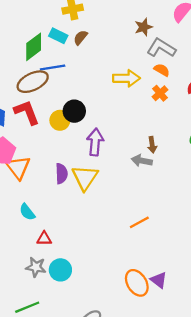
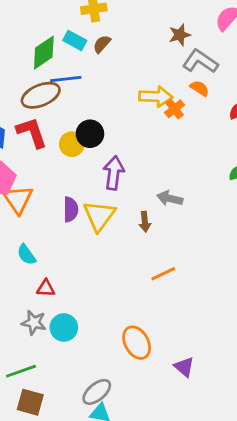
orange cross: (160, 93) -> (174, 109), moved
brown arrow: (152, 145) -> (145, 222), moved
purple triangle: (159, 280) -> (184, 367), moved
orange ellipse: (137, 283) -> (137, 343), moved

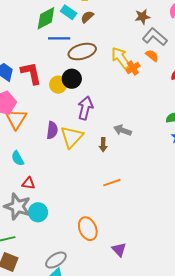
brown ellipse: (41, 95) -> (82, 52), moved
yellow arrow: (156, 97) -> (121, 58), turned -135
gray star: (34, 323) -> (17, 206), size x1.5

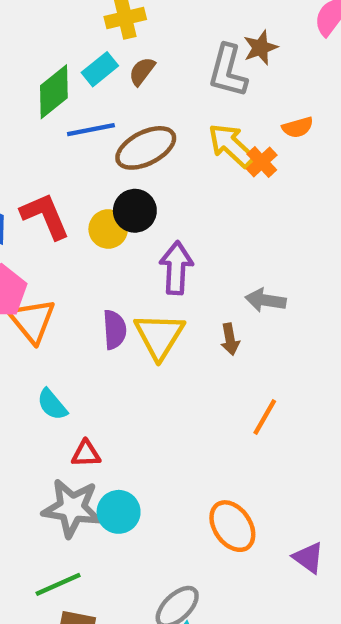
cyan rectangle: (69, 12) -> (100, 69), turned -63
gray L-shape: (155, 37) -> (228, 71), moved, turned -105
orange semicircle: (152, 56) -> (298, 127), turned 136
orange line: (112, 183) -> (265, 417), turned -30

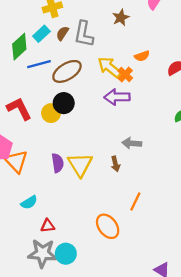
gray L-shape: (228, 71) -> (84, 34), moved
purple arrow: (176, 268) -> (117, 97), moved, turned -90
cyan semicircle: (52, 404) -> (29, 202), turned -77
orange ellipse: (232, 526) -> (108, 226), moved

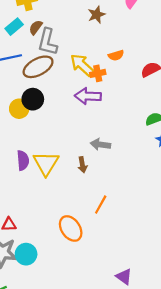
gray L-shape: (84, 34) -> (48, 42), moved
orange cross: (125, 74) -> (98, 73), turned 32

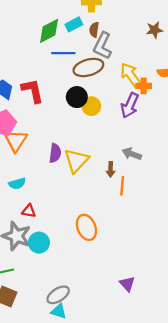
brown semicircle: (36, 27) -> (94, 30), turned -40
purple arrow: (88, 96) -> (130, 105), turned -80
yellow circle: (19, 109) -> (91, 106), moved
orange line: (101, 205) -> (122, 186), moved, turned -36

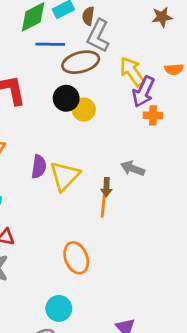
orange cross: (144, 86) -> (153, 115), moved
purple arrow: (130, 105) -> (143, 92), moved
orange line: (122, 186) -> (103, 206), moved
cyan circle: (39, 243) -> (59, 308), moved

